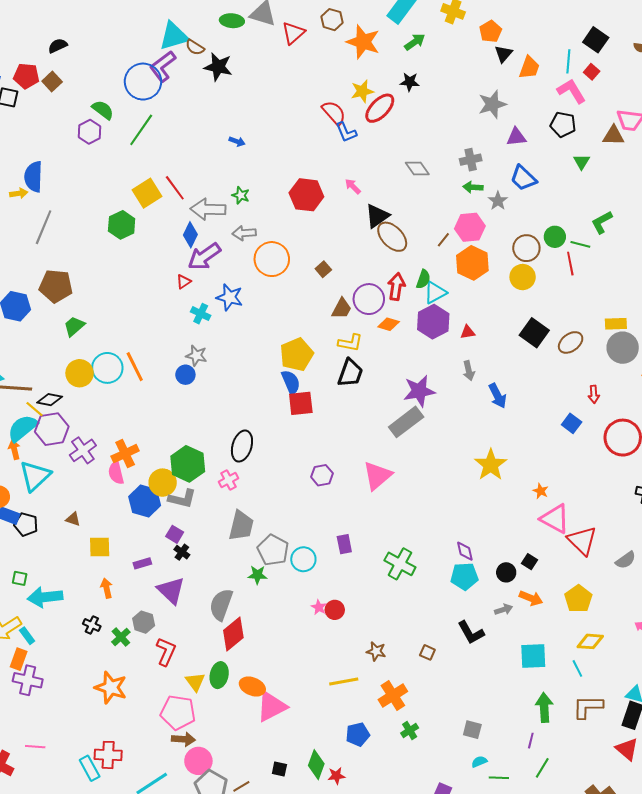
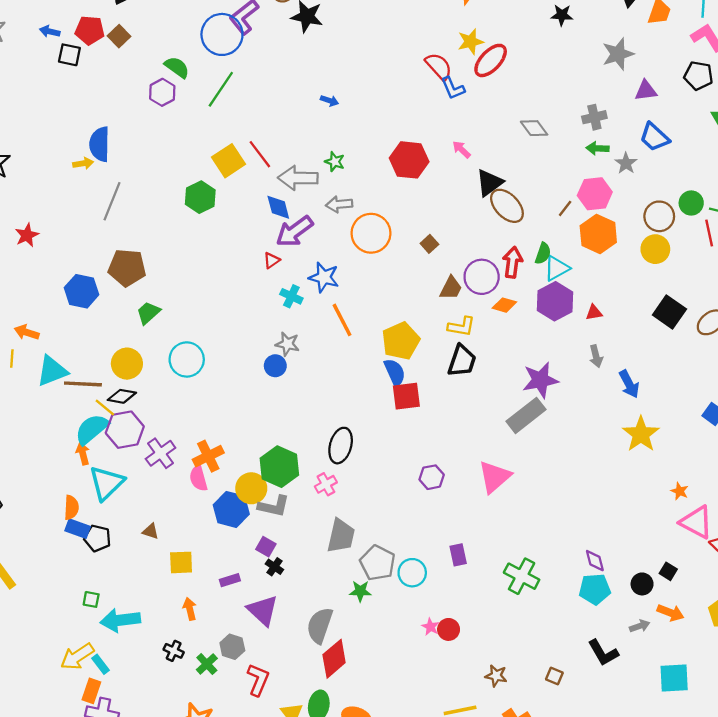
black star: (410, 82) -> (562, 15), moved
blue diamond: (190, 235) -> (278, 207), turned -40
orange line: (135, 367) -> (342, 320), moved
yellow circle: (80, 373) -> (127, 364), moved
yellow star: (491, 465) -> (641, 434), moved

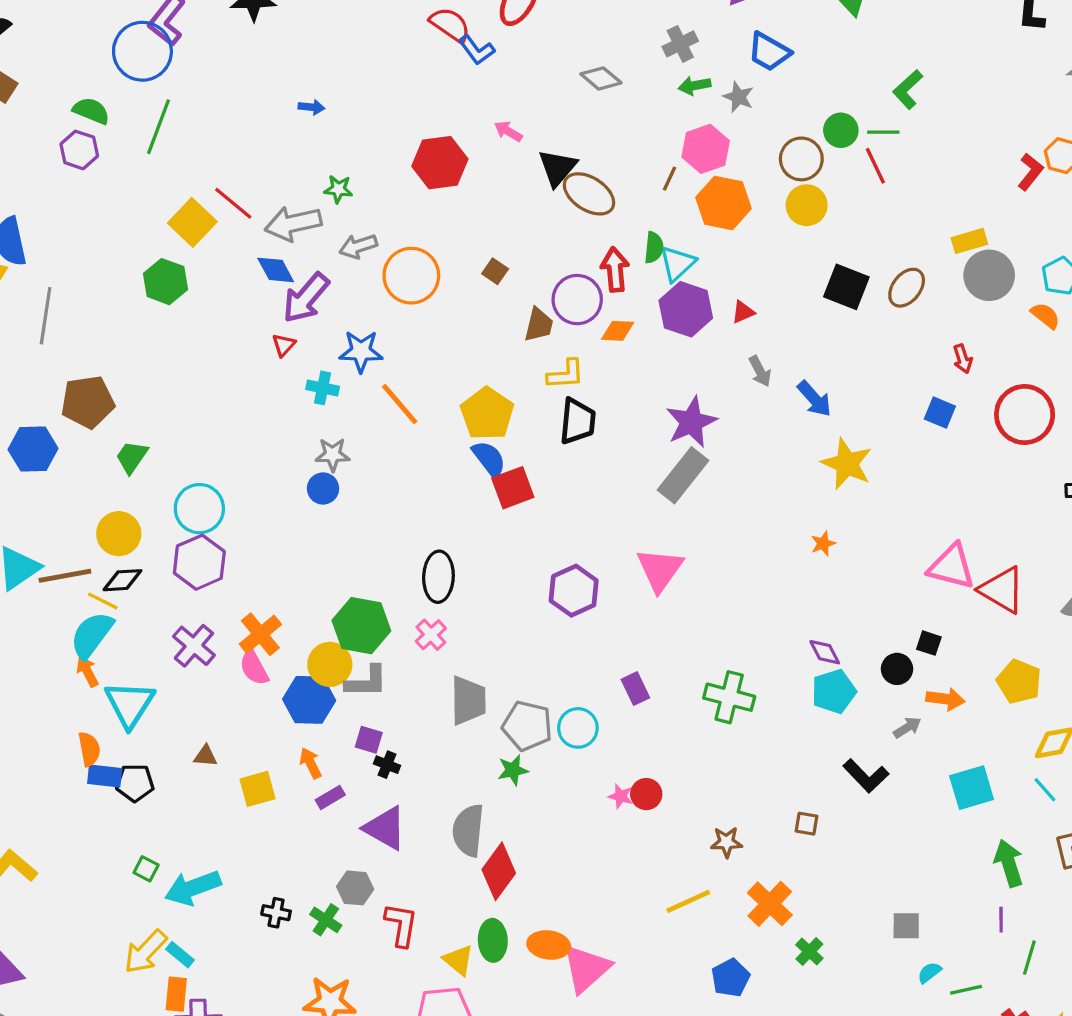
purple hexagon: (125, 430) -> (199, 562), moved
purple hexagon: (432, 477) -> (574, 591), size x1.4
orange star: (680, 491) -> (823, 544), moved, turned -30
green square: (91, 599) -> (146, 869), turned 30
orange arrow: (190, 609) -> (310, 763), moved

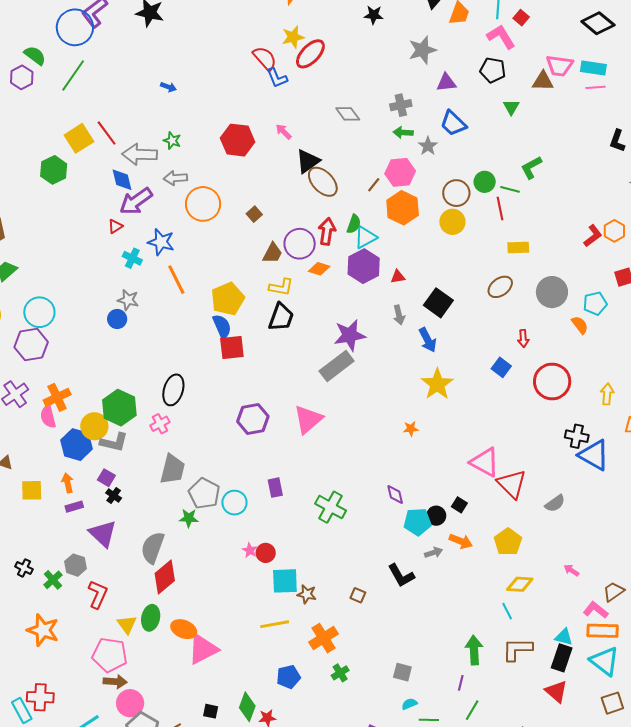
yellow rectangle: (969, 241) -> (518, 247), moved
black square: (846, 287) -> (438, 303), moved
cyan pentagon: (834, 691) -> (417, 522), moved
cyan square: (972, 788) -> (285, 581), moved

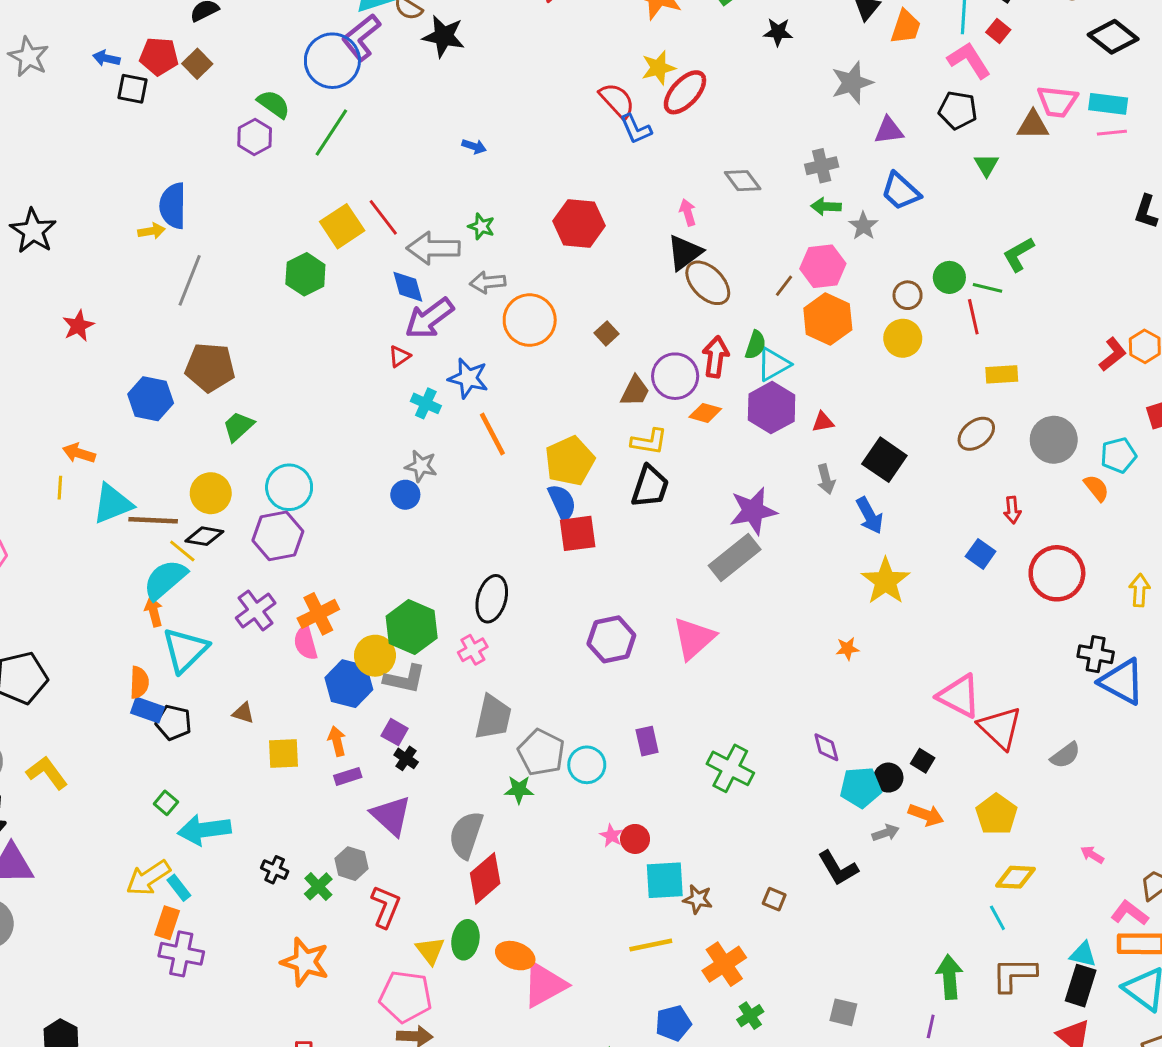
pink arrow: (284, 132) -> (688, 212), moved, turned 30
brown circle: (456, 193) -> (908, 295), size x0.7

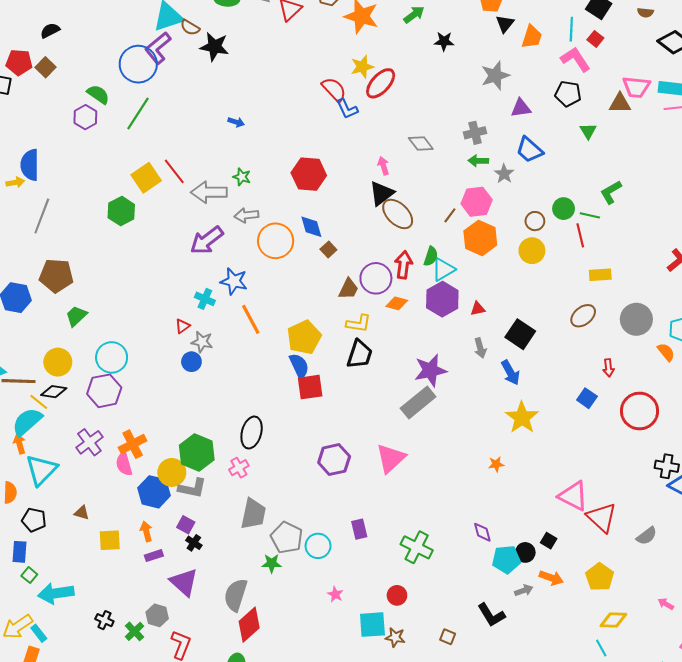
blue diamond: (408, 287) -> (311, 227), moved
red triangle: (400, 356) -> (183, 326), moved
blue rectangle: (148, 710) -> (20, 552), moved, turned 75
red circle: (635, 839) -> (397, 595), moved

